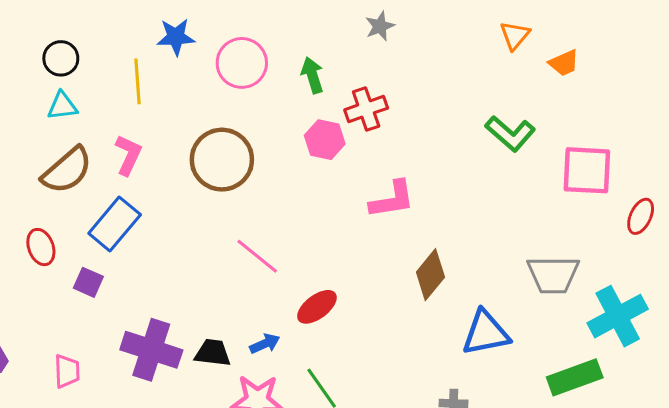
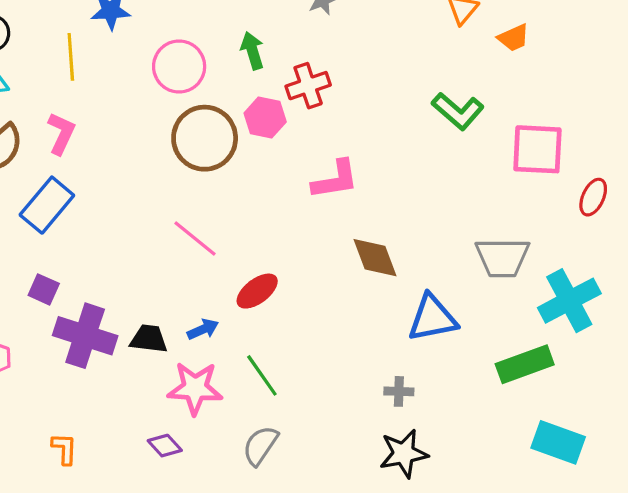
pink circle: (242, 63) -> (179, 66), moved
brown circle: (222, 160) -> (205, 138), moved
brown diamond: (430, 275) -> (375, 258), turned -60
purple square: (88, 282) -> (44, 289), moved

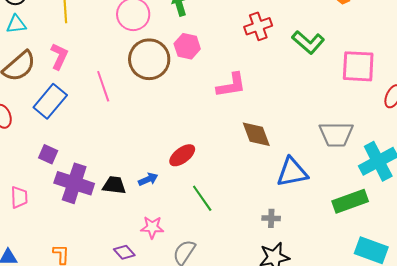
red cross: (308, 86) -> (258, 26), moved
pink line: (195, 239) -> (103, 86), moved, turned 32
green line: (262, 375) -> (202, 198), moved
pink star: (195, 388) -> (152, 227), moved, size x0.7

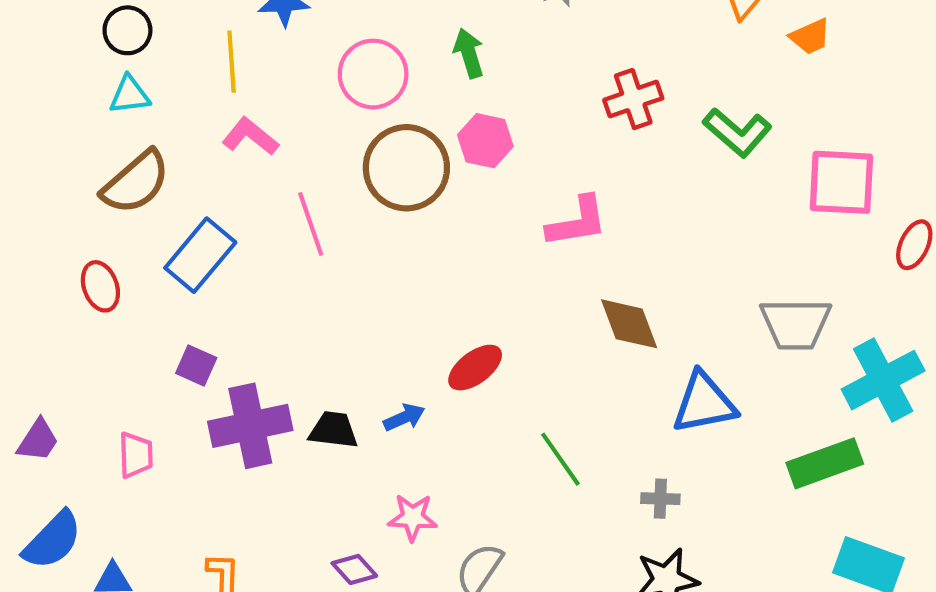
pink L-shape: (59, 56) -> (250, 136), moved, turned -76
purple cross: (74, 183) -> (250, 426), turned -30
green line: (202, 198) -> (560, 459), moved

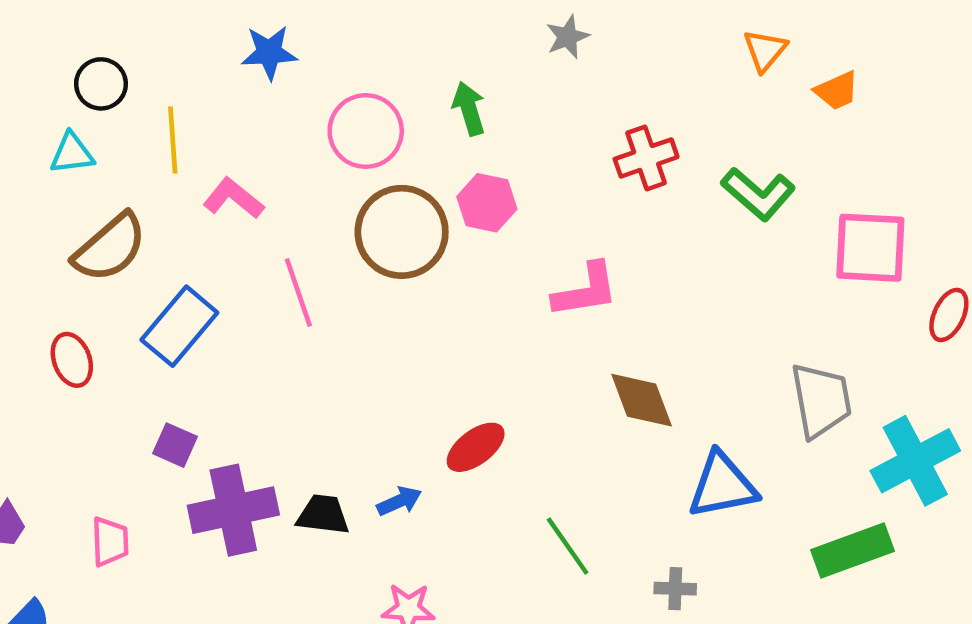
yellow line: (232, 62) -> (173, 140), moved
cyan triangle: (130, 95) -> (72, 153), moved
gray trapezoid: (796, 324) -> (821, 400), turned -100

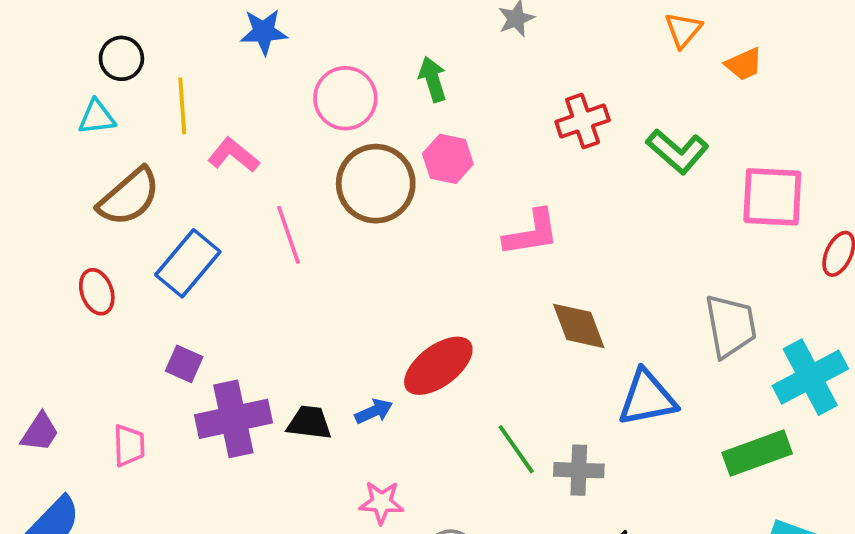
red ellipse: (476, 447) -> (438, 366), size x1.4
gray cross: (675, 589) -> (579, 470), moved, size x1.4

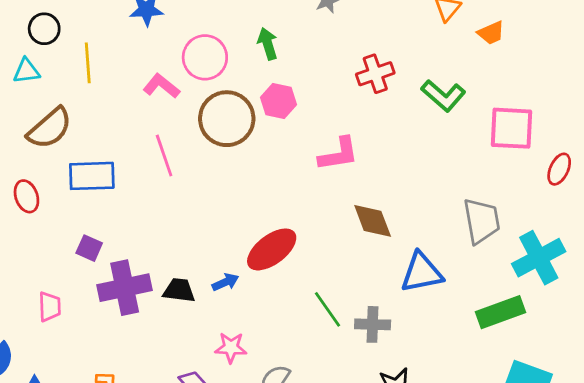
pink L-shape: (233, 155) -> (161, 86), moved
blue rectangle: (188, 263) -> (92, 176), turned 48

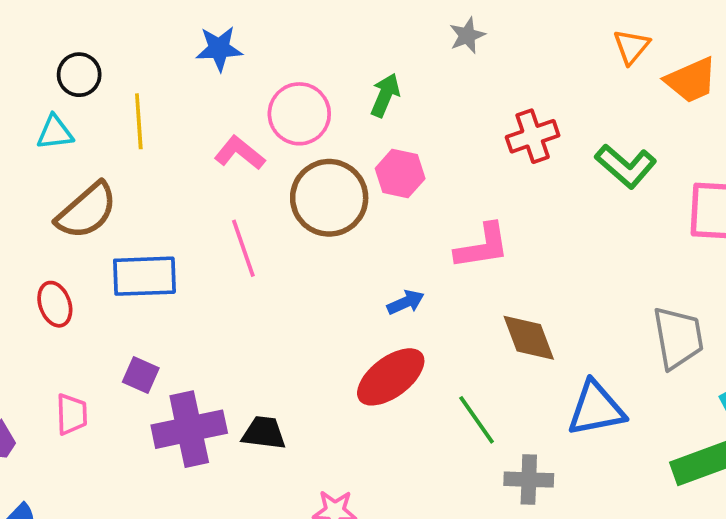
orange trapezoid: (491, 33) -> (691, 80), size x1.4
green arrow: (268, 44) -> (385, 95), turned 40
blue arrow: (225, 282) -> (406, 302), moved
pink trapezoid: (50, 307) -> (72, 414), moved
green line: (328, 309) -> (477, 420), moved

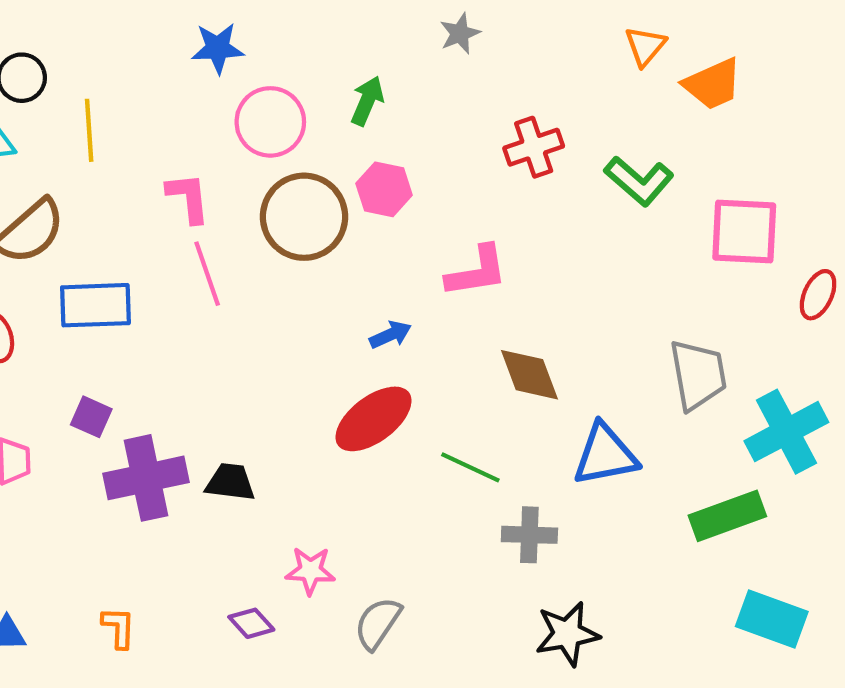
blue star: (219, 49) -> (218, 48), moved
pink L-shape: (240, 153) -> (188, 198), moved, turned 45
green line: (477, 420) -> (470, 467), turned -30

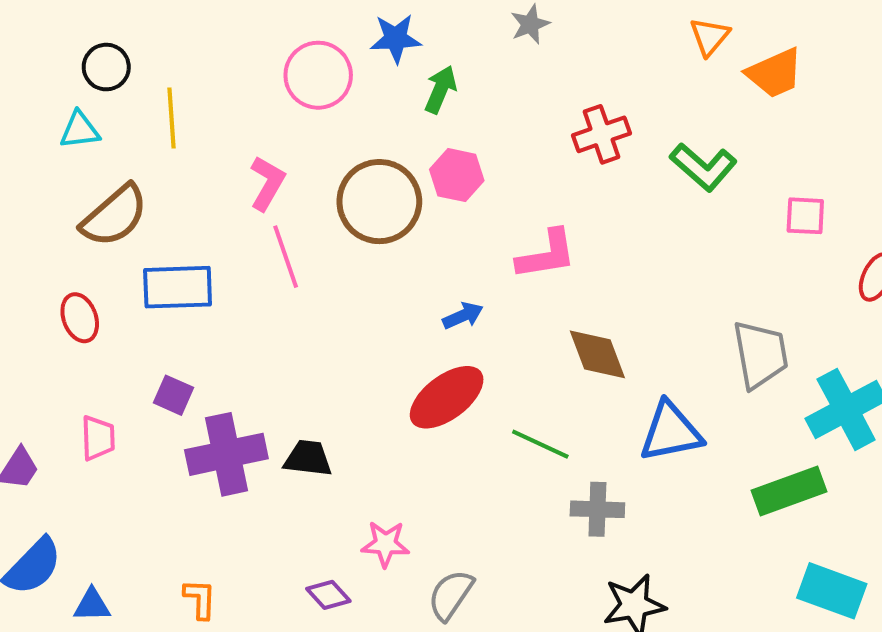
blue star: (218, 48) -> (396, 39), moved
pink circle: (270, 122) -> (318, 75), moved
pink L-shape: (188, 198) -> (267, 183), turned 36
pink square: (744, 231) -> (805, 216), size x0.6

